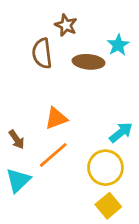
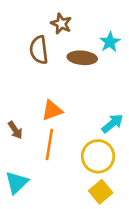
orange line: (53, 155) -> (49, 145), turned -40
cyan triangle: (18, 180) -> (17, 183), moved

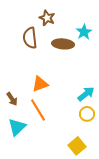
orange line: (49, 145) -> (38, 110), turned -40
yellow circle: (98, 156) -> (87, 114), moved, size x0.6
cyan triangle: (17, 183) -> (17, 127), moved

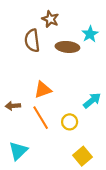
brown arrow: (12, 99) -> (13, 106), turned 120
yellow circle: (87, 114) -> (70, 122), moved
cyan triangle: (17, 127) -> (18, 151), moved

